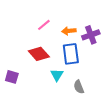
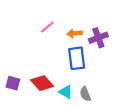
red diamond: (39, 54) -> (42, 83), moved
cyan triangle: (57, 75) -> (66, 92), moved, turned -32

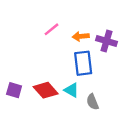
purple cross: (98, 38) -> (107, 41), turned 36
cyan triangle: (66, 92) -> (71, 90), moved

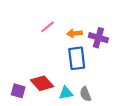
purple square: (14, 90) -> (18, 91), moved
cyan triangle: (71, 90) -> (66, 93), moved, turned -40

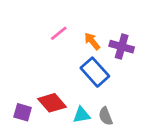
orange arrow: (75, 33) -> (92, 41), turned 56
blue rectangle: (77, 58) -> (95, 72), turned -35

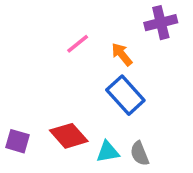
purple cross: (122, 47) -> (161, 23), moved, turned -30
purple square: (23, 112) -> (17, 141), moved

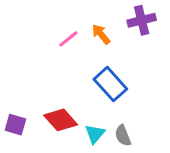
orange arrow: (122, 54) -> (101, 34), moved
cyan triangle: (108, 152) -> (95, 134), turned -40

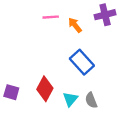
pink line: (68, 39) -> (51, 17), moved, turned 35
red diamond: (61, 120) -> (45, 89), turned 70

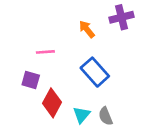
pink line: (51, 17) -> (45, 52), moved
purple square: (11, 92) -> (31, 80), moved

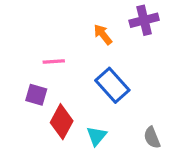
gray semicircle: (106, 116) -> (152, 138), moved

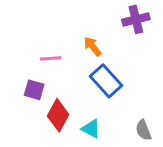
orange arrow: (103, 35) -> (92, 46), moved
cyan triangle: (97, 136) -> (91, 129), turned -42

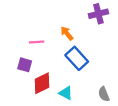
red diamond: (58, 115) -> (42, 83), turned 35

